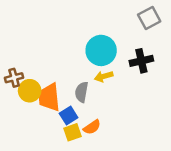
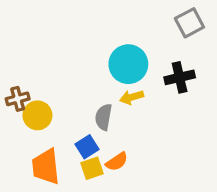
orange trapezoid: (49, 97) -> (46, 167), moved

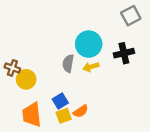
brown cross: (18, 99) -> (12, 68), turned 35
gray semicircle: (104, 117) -> (68, 63), moved

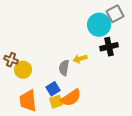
cyan circle: (89, 44) -> (99, 25), moved
gray semicircle: (68, 63) -> (64, 68), moved
orange semicircle: (81, 111) -> (71, 98), size x1.5

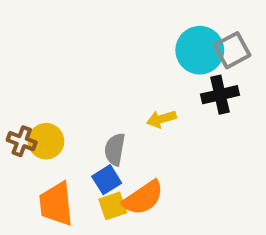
gray square: (115, 14) -> (232, 50), moved
brown cross: (11, 60) -> (22, 141), moved
gray semicircle: (64, 68) -> (115, 149), moved

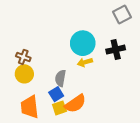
cyan circle: (200, 50) -> (83, 43), moved
gray square: (232, 50) -> (122, 14), moved
brown cross: (22, 141) -> (23, 57), moved

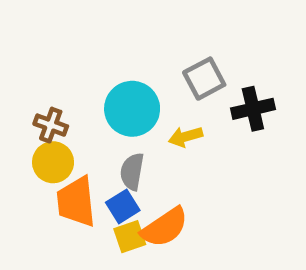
gray square: (122, 14) -> (204, 79), moved
cyan circle: (83, 43) -> (132, 109), moved
orange trapezoid: (30, 107) -> (76, 202), moved

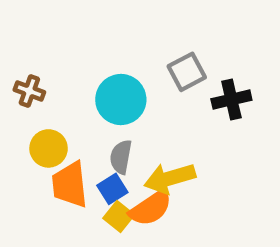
brown cross: (51, 125) -> (29, 91), moved
yellow arrow: (186, 137) -> (170, 178), moved, size x1.6
yellow square: (130, 237) -> (119, 217), turned -32

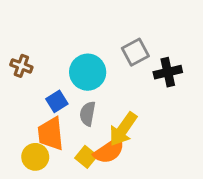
yellow circle: (49, 148) -> (35, 157), moved
yellow arrow: (170, 178) -> (123, 129), turned -39
blue square: (112, 189) -> (57, 101), moved

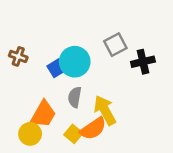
blue square: (57, 101) -> (56, 68), moved
yellow arrow: (123, 129) -> (105, 110), turned 116
orange trapezoid: (51, 134) -> (43, 114), turned -144

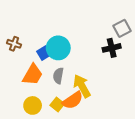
gray square: (115, 45) -> (122, 28), moved
orange trapezoid: (43, 114) -> (33, 75), moved
yellow circle: (30, 134) -> (33, 105), moved

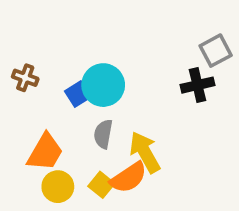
orange trapezoid: (33, 75) -> (45, 152), moved

